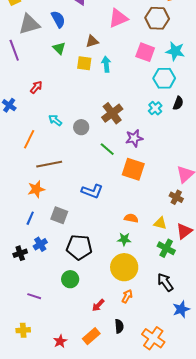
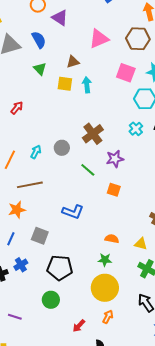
cyan arrow: (55, 120) -> (36, 152), moved, turned 80
orange square: (133, 169) -> (114, 190), size x0.6

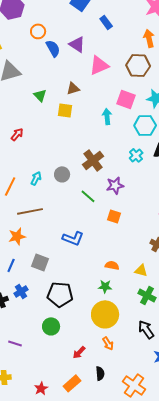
purple triangle: (60, 18) -> (77, 44), moved
blue semicircle: (39, 40) -> (53, 48), moved
cyan arrow: (87, 85) -> (107, 116), moved
orange arrow: (108, 317) -> (108, 343), turned 120

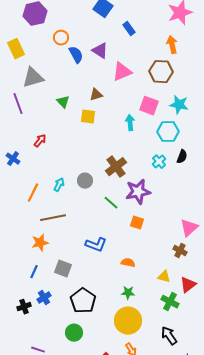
purple star: (115, 185) -> (138, 192), size x1.4
orange semicircle: (112, 265) -> (128, 263), moved
black pentagon: (60, 294) -> (83, 301), turned 30

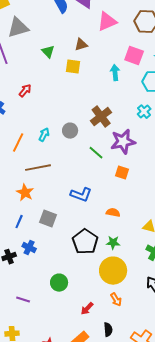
orange star: (40, 243) -> (25, 193), turned -30
blue cross: (44, 298) -> (29, 248), turned -32
black pentagon: (83, 301) -> (85, 242), moved

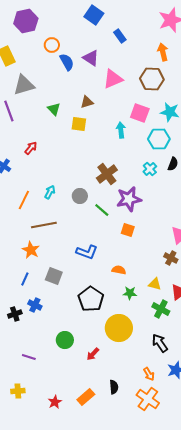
gray circle: (70, 131) -> (80, 196), moved
green star: (113, 243) -> (130, 293), moved
orange arrow: (116, 300) -> (149, 374), moved
red arrow: (87, 309) -> (93, 354), moved

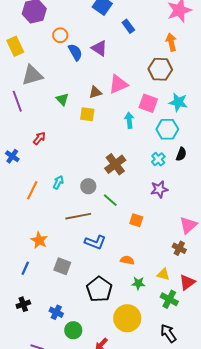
pink triangle: (113, 79) -> (118, 84), moved
purple star: (129, 199) -> (159, 189), moved, size x0.7
brown line: (44, 225) -> (78, 216), moved
blue line: (25, 279) -> (25, 268), moved
blue cross: (35, 305) -> (56, 312), moved

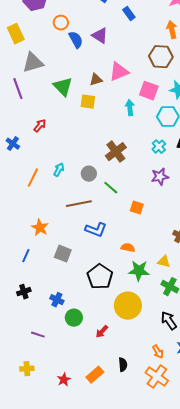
green triangle: (62, 99) -> (63, 87), size x1.5
green star: (138, 283) -> (139, 271), size x1.5

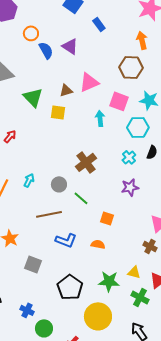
orange semicircle: (128, 248) -> (98, 244), moved

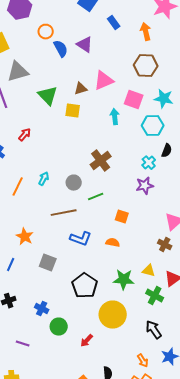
orange arrow: (142, 40) -> (146, 32), moved
cyan cross: (129, 157) -> (149, 163), moved
green line: (81, 198) -> (96, 197), turned -63

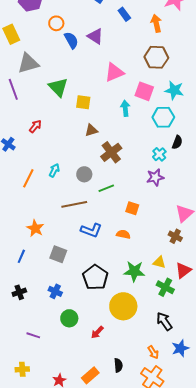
brown triangle: (81, 89) -> (91, 130), moved
blue cross: (42, 309) -> (55, 291), moved

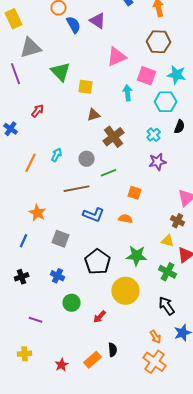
cyan cross: (159, 154) -> (154, 135), moved
yellow triangle: (159, 262) -> (168, 241), moved
black semicircle: (118, 365) -> (113, 350), moved

